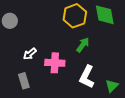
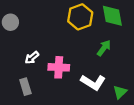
green arrow: (83, 45) -> (104, 48), moved
white L-shape: (87, 77) -> (93, 82), turned -85

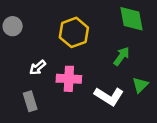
yellow hexagon: (80, 17) -> (74, 32), moved
green triangle: (120, 92) -> (140, 85), moved

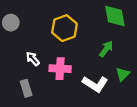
white arrow: (38, 68) -> (33, 59), turned 88

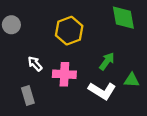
green arrow: (106, 49) -> (107, 61), moved
green triangle: (123, 74) -> (132, 80), turned 48

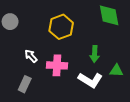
green arrow: (107, 61) -> (95, 54), turned 147
gray rectangle: (28, 95) -> (25, 84), turned 42

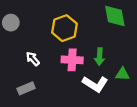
pink cross: (57, 65) -> (72, 60), moved
gray rectangle: (25, 84) -> (26, 88), turned 42

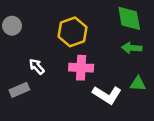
green arrow: (100, 57) -> (132, 48), moved, turned 91
gray rectangle: (26, 88) -> (19, 90), moved

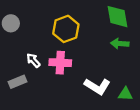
pink cross: (81, 68) -> (60, 63), moved
green triangle: (138, 84) -> (125, 94), moved

